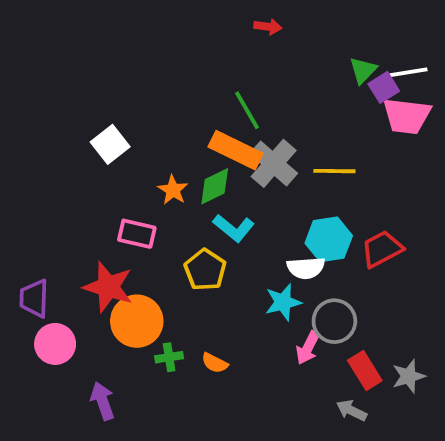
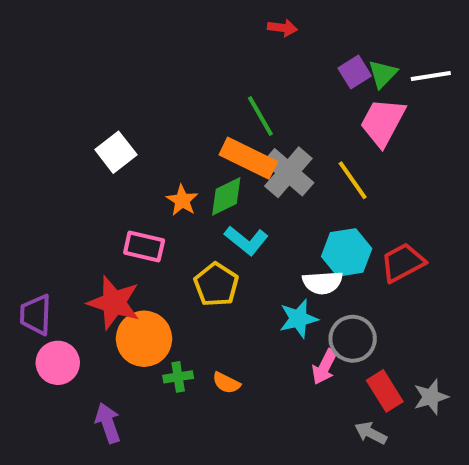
purple square: (384, 87) -> (355, 72), moved
pink trapezoid: (407, 116) -> (383, 122), moved, turned 111
yellow line: (334, 171) -> (353, 180), turned 54

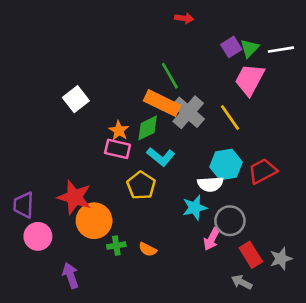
pink rectangle: (144, 246) -> (118, 149), moved

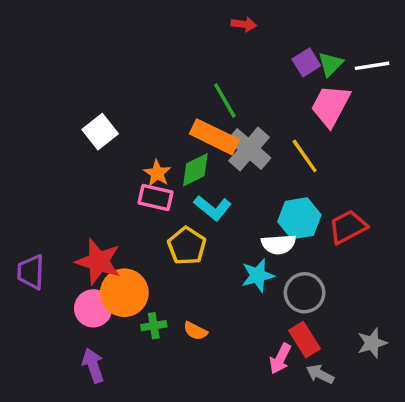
pink circle: (38, 236) -> (93, 308), moved
pink arrow: (212, 239) -> (280, 359), moved
red rectangle: (251, 255) -> (305, 340), moved

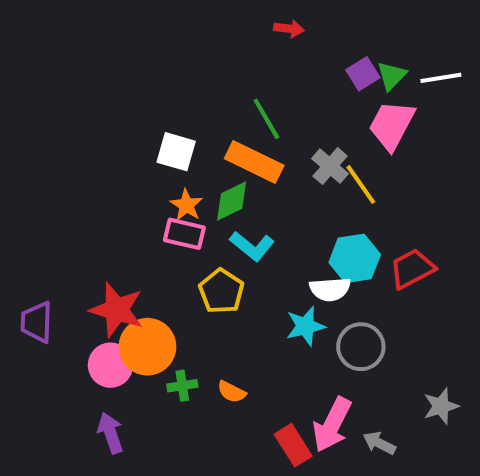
white square: (100, 132) -> (176, 152), moved, turned -36
gray cross: (249, 149) -> (330, 166), moved, size x0.7
red rectangle: (305, 340) -> (293, 445), moved
pink arrow: (280, 359) -> (332, 425), size x1.5

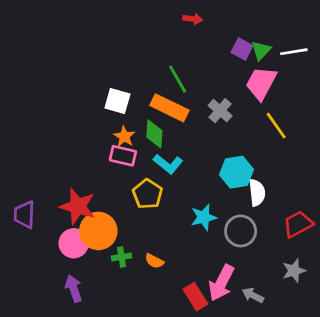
purple square: (363, 74) -> (242, 49), turned -30
yellow line: (361, 185) -> (276, 126), moved
green diamond: (232, 201) -> (154, 134), turned -60
red trapezoid: (412, 269) -> (298, 224), moved
white semicircle: (330, 289) -> (257, 193), moved, turned -92

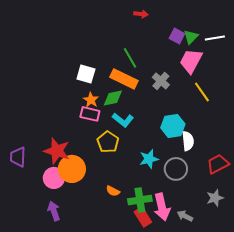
green diamond: (154, 134) -> (113, 98), turned 75
green cross: (122, 257) -> (140, 200), moved, size x1.6
pink arrow: (221, 283) -> (162, 207), turned -40

